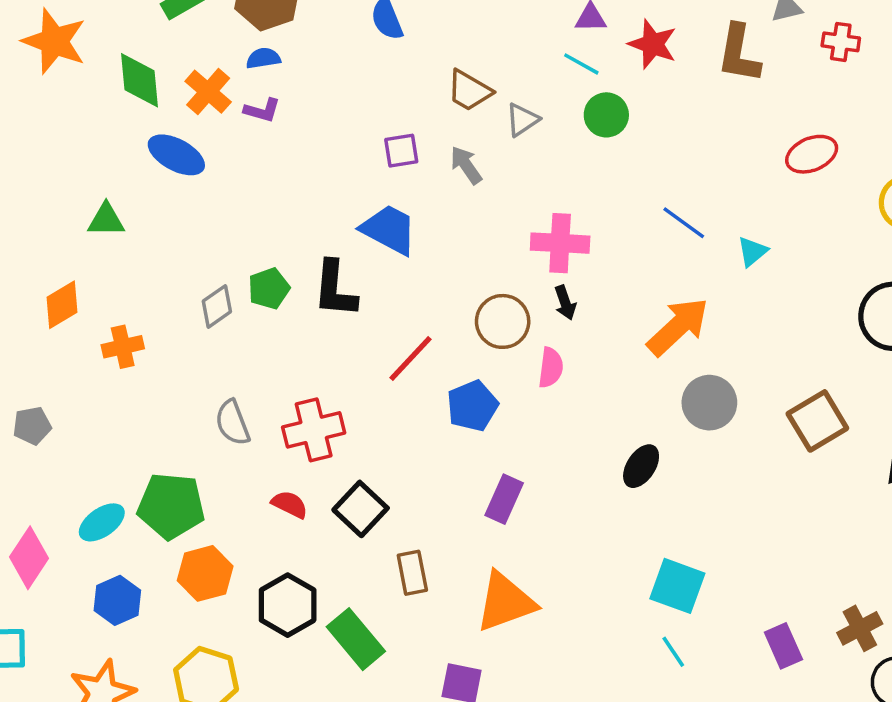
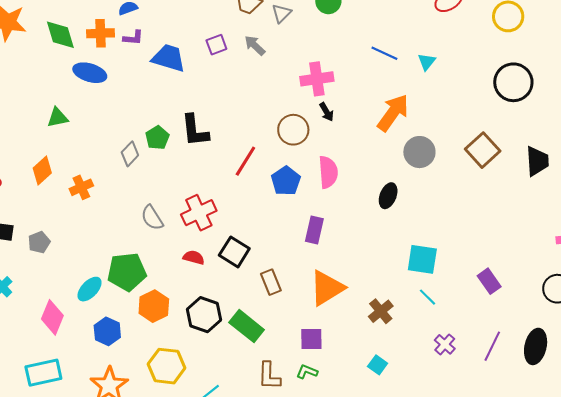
orange cross: (208, 92) -> (101, 33), turned -32
blue trapezoid: (389, 230) -> (169, 58), moved
pink semicircle: (551, 368) -> (328, 172), moved, size x1.4
brown cross: (860, 628) -> (381, 311), moved

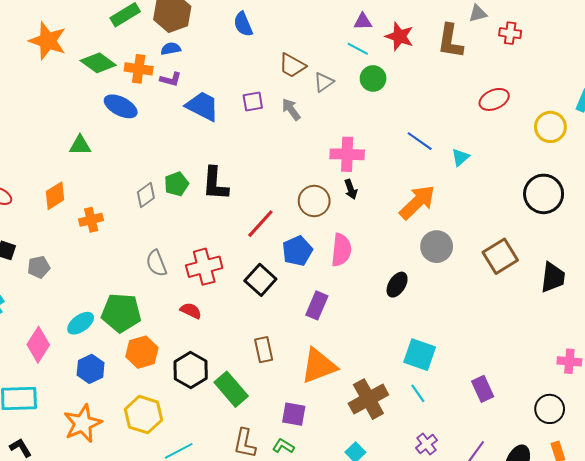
green diamond: (60, 35) -> (98, 63), turned -48
black square: (234, 252) -> (260, 280), moved
brown cross: (381, 311) -> (368, 399), size x1.5

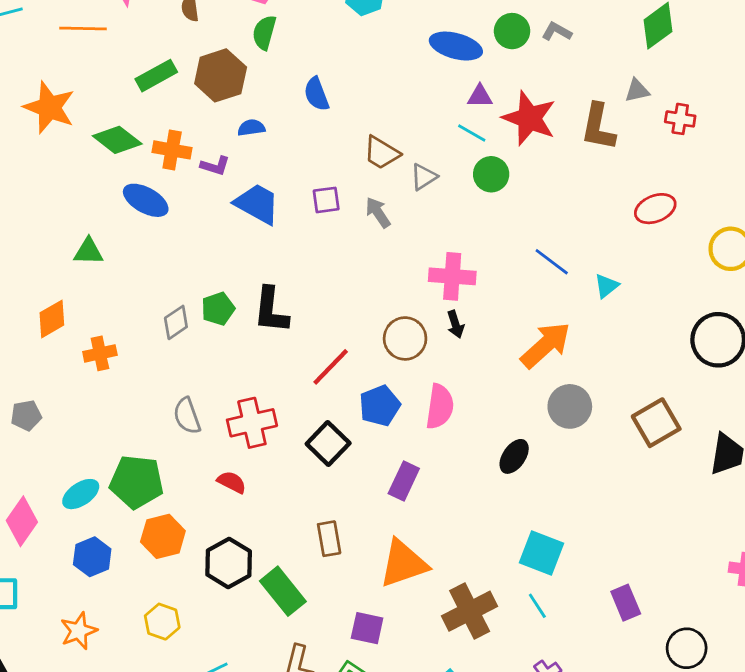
red star: (400, 36) -> (529, 118), size x1.4
blue semicircle: (171, 49) -> (251, 128), moved
black circle: (550, 409) -> (687, 648), moved
yellow hexagon: (144, 415) -> (162, 622), size x0.7
orange star: (83, 424) -> (79, 631), size x0.7

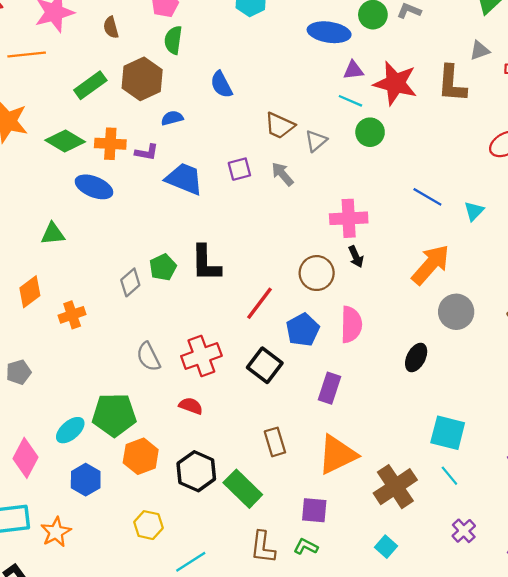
orange star: (79, 631) -> (56, 532), moved

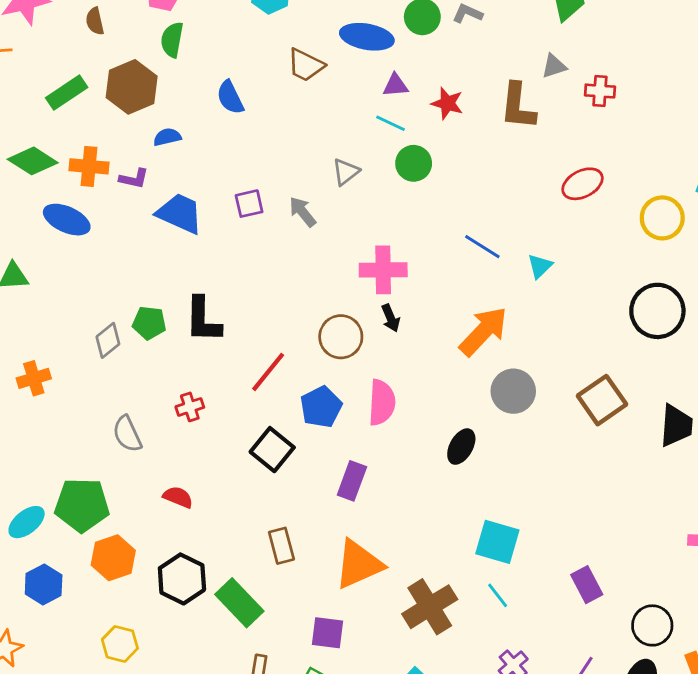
red star: (395, 83) -> (447, 103), size x0.6
brown trapezoid: (280, 126) -> (306, 65), moved
green pentagon: (163, 267) -> (149, 323), turned 30
red cross: (201, 356) -> (190, 407), moved, size x0.6

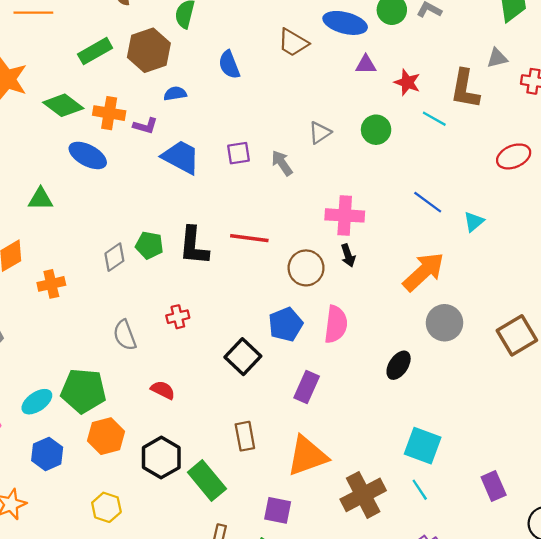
cyan line: (390, 123) -> (434, 119), moved
red line: (268, 372) -> (249, 238), moved, turned 54

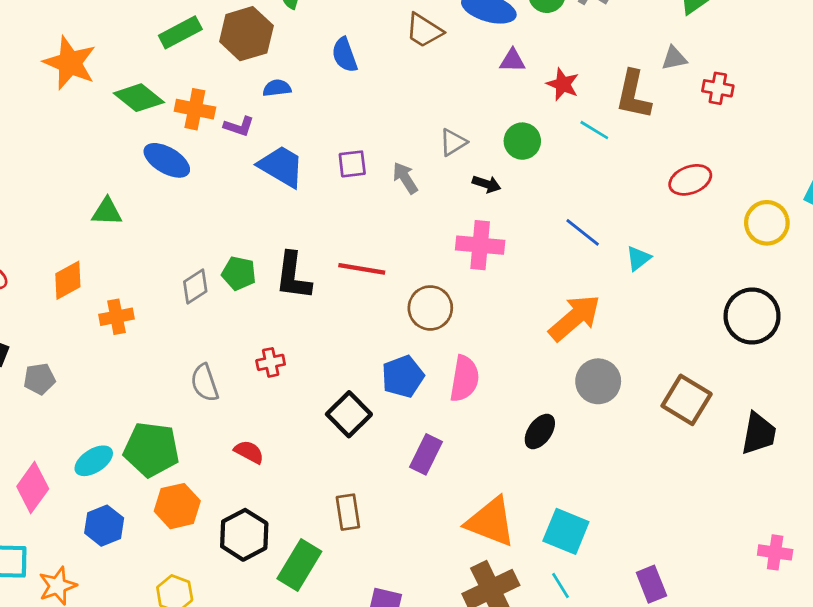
black arrow: (348, 255) -> (487, 184), moved, turned -55
brown square: (517, 335) -> (687, 400), turned -30
orange triangle: (307, 456) -> (491, 522), moved, turned 39
green rectangle: (207, 480) -> (299, 565), turned 69

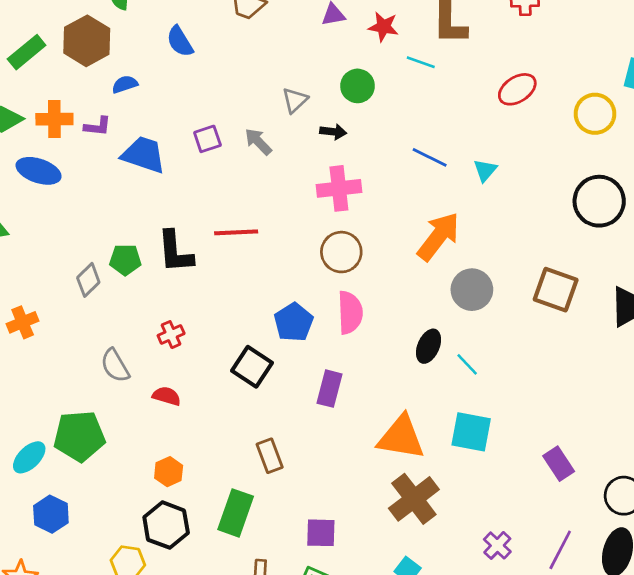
brown circle: (430, 308) -> (341, 252), moved
red semicircle: (249, 452) -> (167, 396), moved
orange hexagon: (177, 506) -> (169, 472), moved, size x0.7
black hexagon: (244, 535) -> (166, 525), moved
cyan line: (560, 585) -> (467, 364), moved

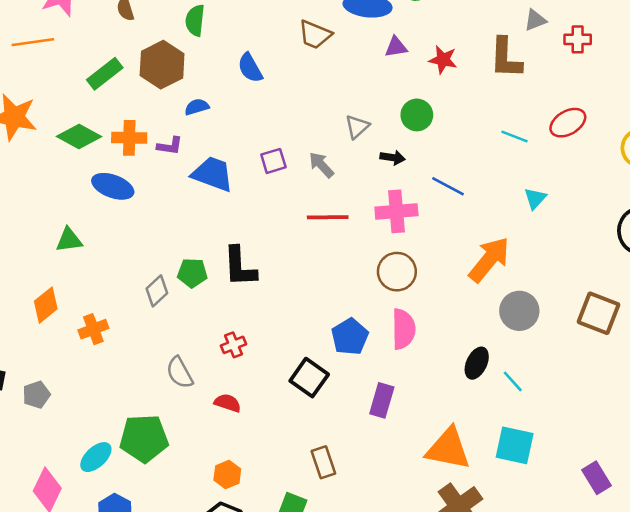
cyan line: (421, 62) -> (515, 137), moved
blue line: (430, 157) -> (448, 186), moved
red line: (236, 232) -> (328, 217), moved

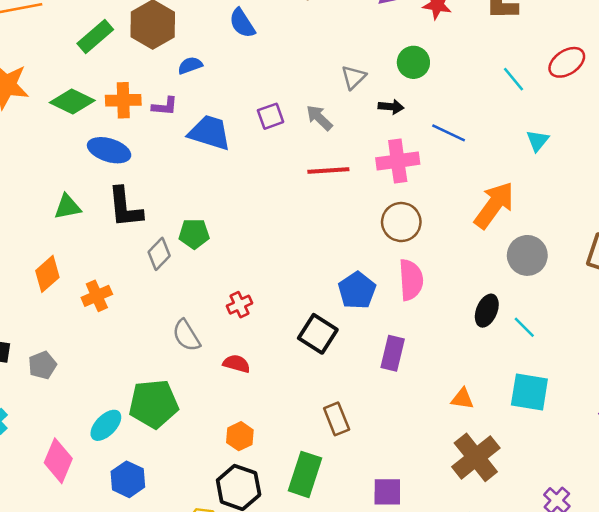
cyan line: (515, 137) -> (514, 79), turned 32
black L-shape: (240, 267) -> (125, 207), moved
orange triangle: (448, 449) -> (462, 399), size x0.5

